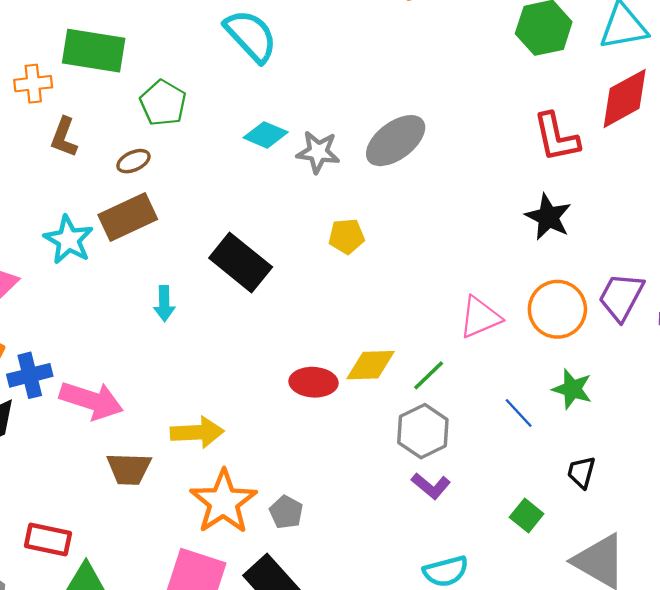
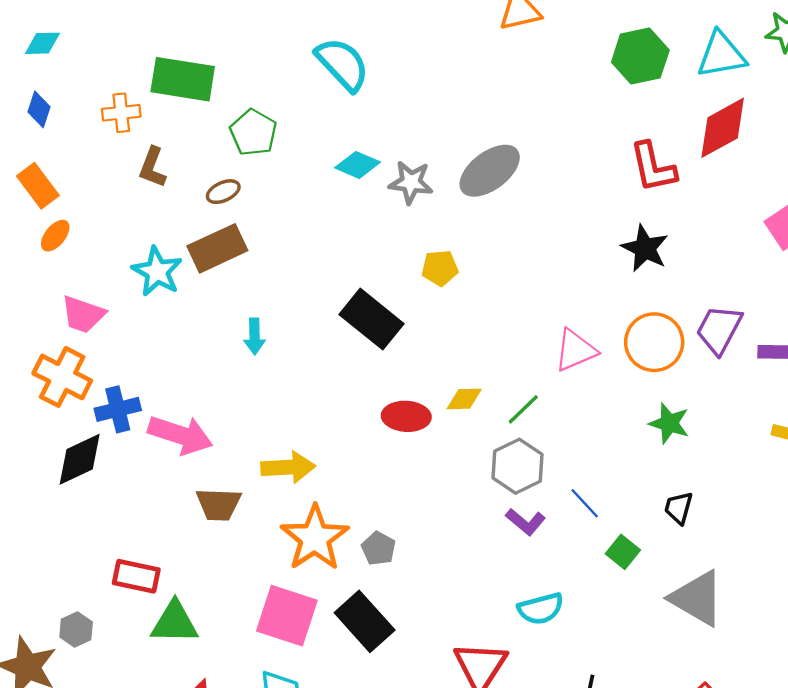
black rectangle: (241, 263) -> (371, 319), moved
yellow diamond: (370, 365) -> (464, 399), size x0.7
blue line: (519, 413) -> (585, 503), moved

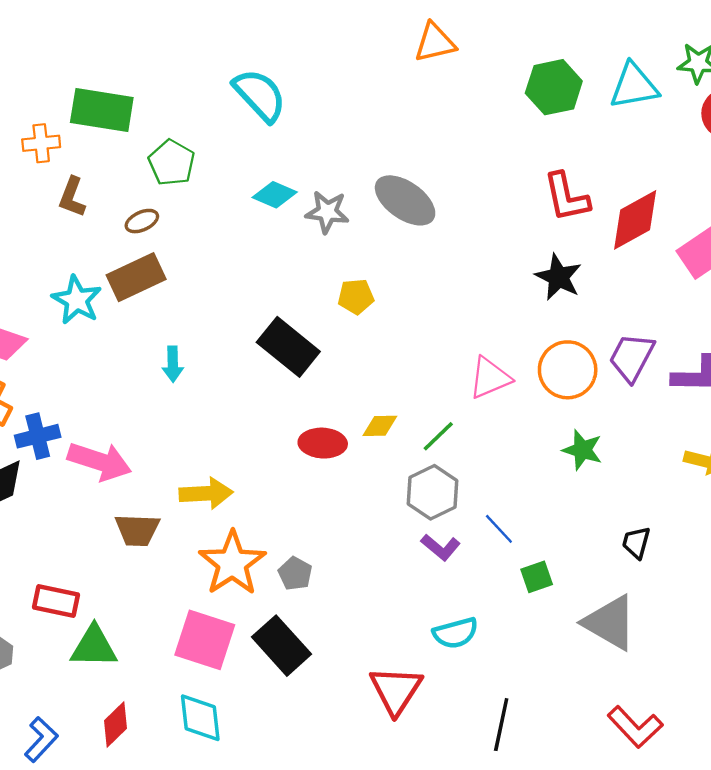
red diamond: (723, 128) -> (635, 220), moved
gray ellipse: (490, 171) -> (405, 200), turned 72
black trapezoid: (679, 508) -> (636, 543), moved
green square: (623, 552) -> (537, 577), turned 32

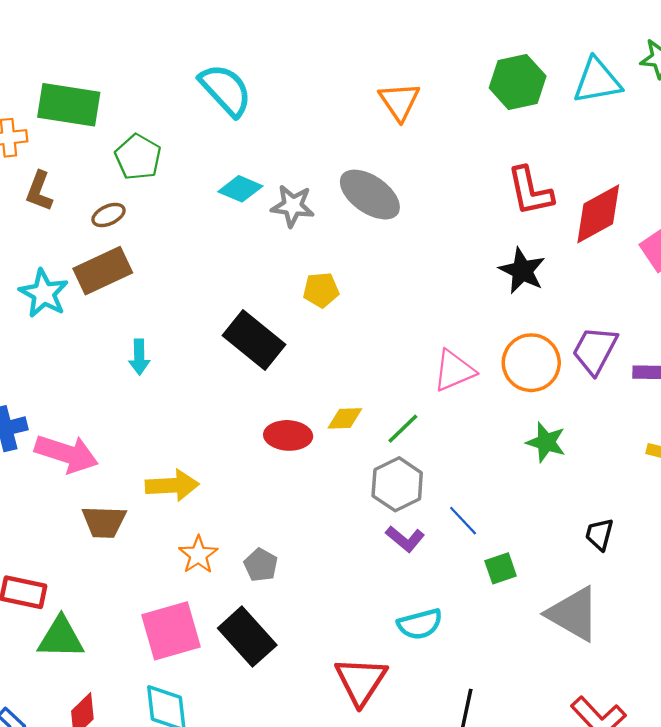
orange triangle: (435, 43) -> (399, 101), moved, turned -51
orange star: (232, 563) -> (198, 555), size x0.6
pink square: (205, 640) -> (171, 631), turned -34

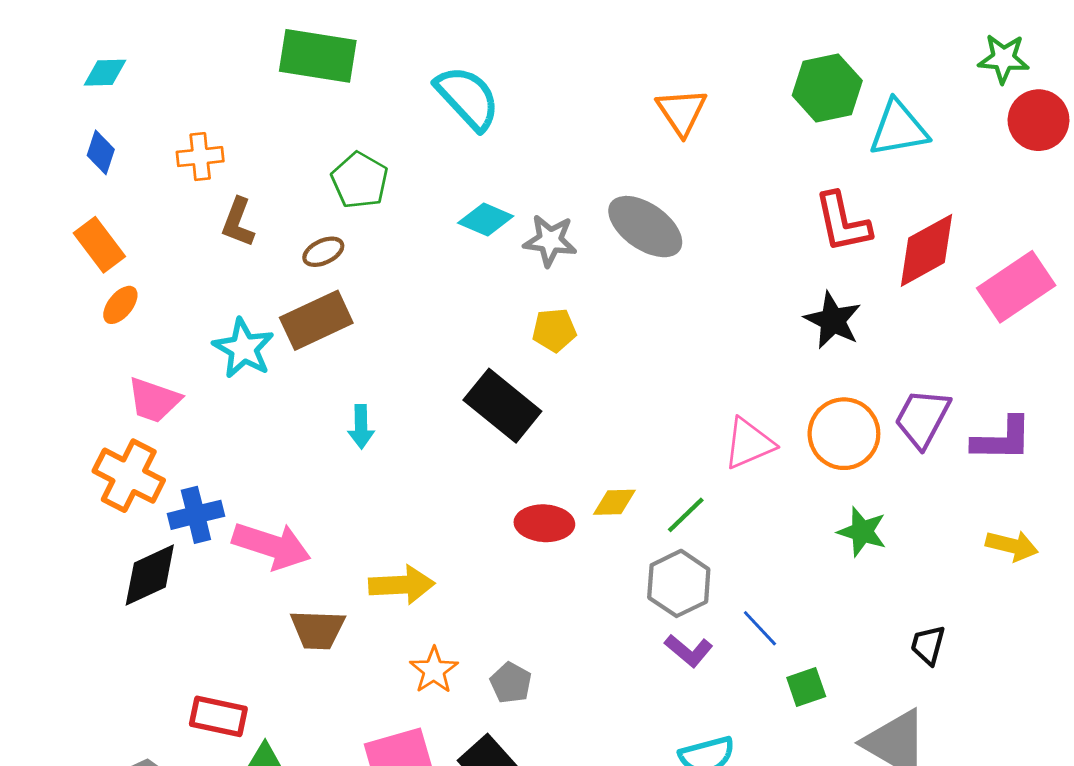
cyan triangle: (597, 81) -> (899, 129), moved
green rectangle: (69, 105) -> (318, 56), moved
yellow pentagon: (321, 290) -> (554, 330), moved

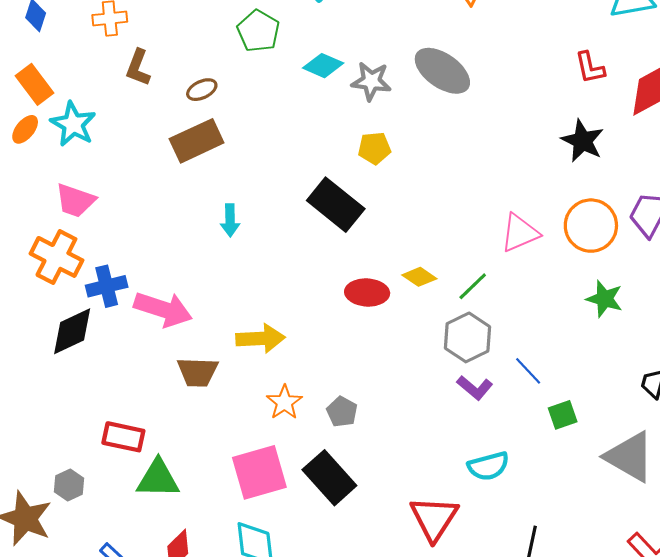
green pentagon: (360, 180) -> (258, 31), moved
red L-shape: (843, 222) -> (590, 68), size x0.7
orange ellipse: (120, 305) -> (25, 129), moved
cyan star: (244, 348) -> (73, 124), moved
yellow diamond: (614, 502) -> (419, 277), turned 36

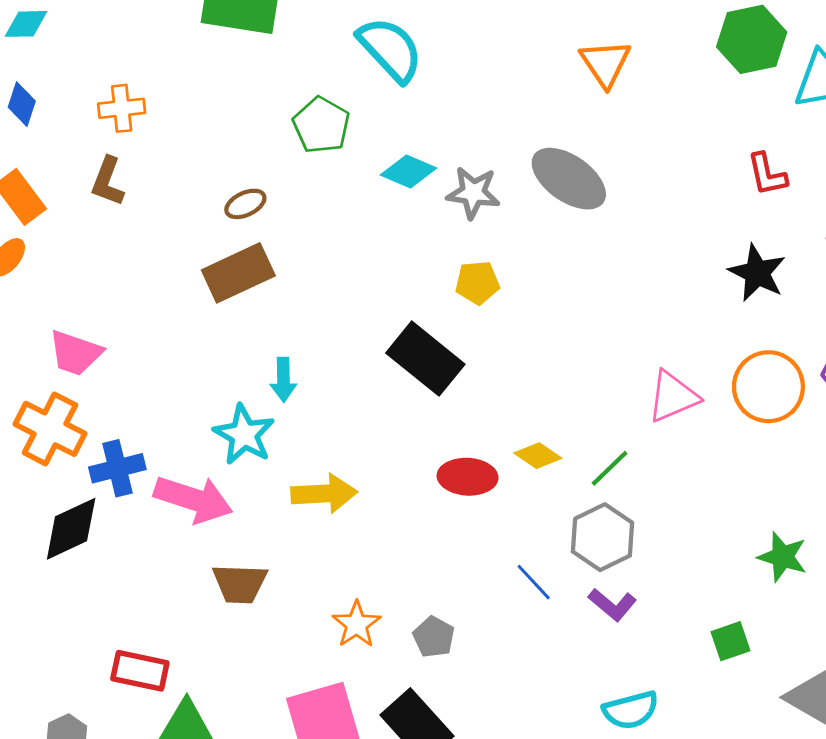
brown L-shape: (138, 68) -> (108, 181), moved
cyan star: (73, 124) -> (244, 435), moved
green star: (604, 299) -> (783, 557), moved
yellow arrow: (260, 339) -> (324, 494), moved
blue line: (528, 371) -> (534, 582), moved

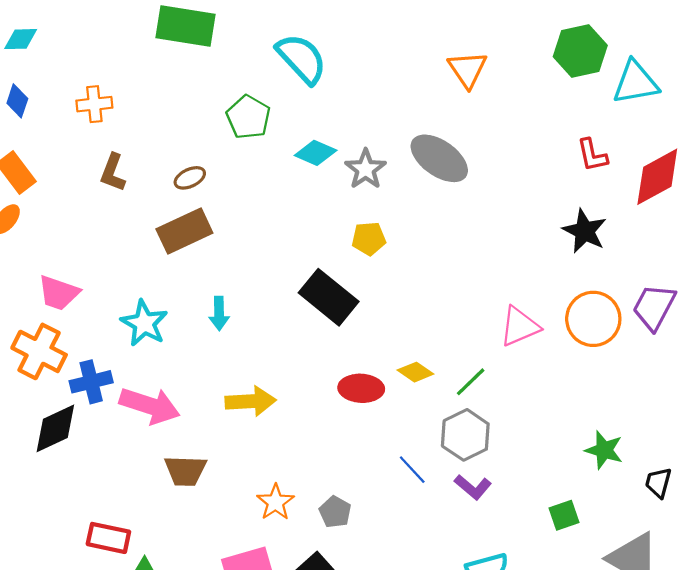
brown L-shape: (108, 181) -> (113, 172), moved
gray star: (473, 193) -> (366, 169), turned 30
cyan star: (244, 435) -> (144, 323), moved

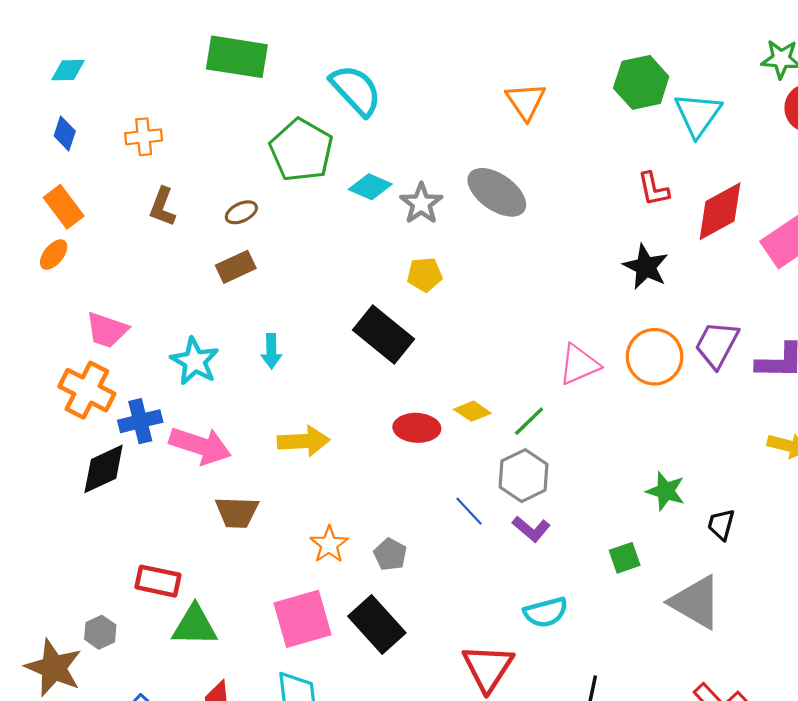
cyan triangle: (636, 82) -> (698, 115), turned -45
green pentagon: (248, 117) -> (301, 150), size x1.4
brown rectangle: (184, 231) -> (236, 267), size x0.7

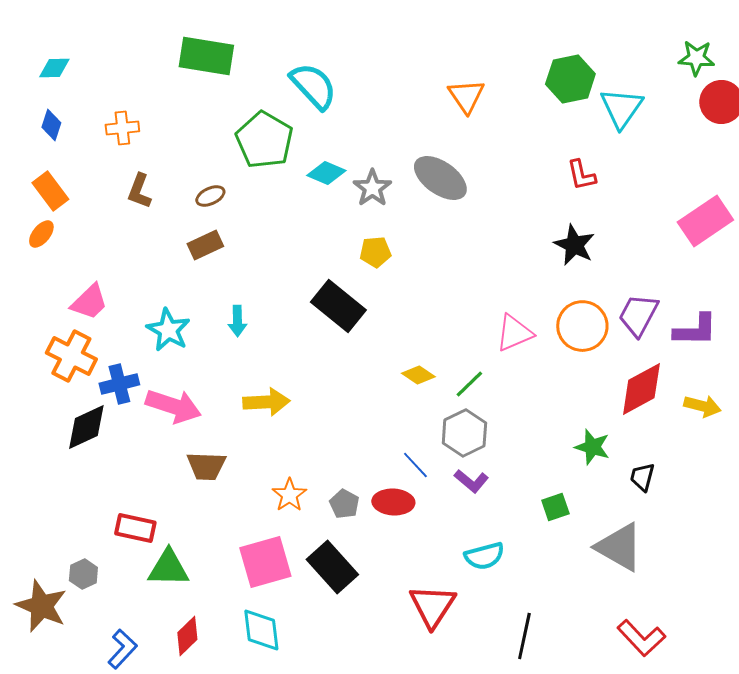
red diamond: (720, 211) -> (641, 389), moved
pink trapezoid: (107, 330) -> (89, 302), turned -63
red ellipse: (417, 428) -> (393, 502), moved

